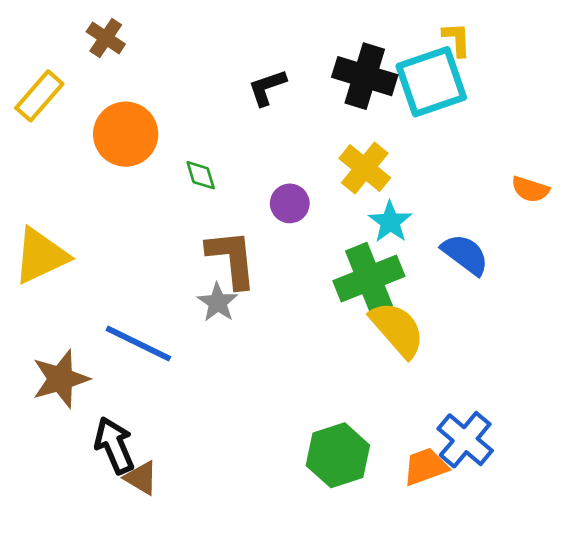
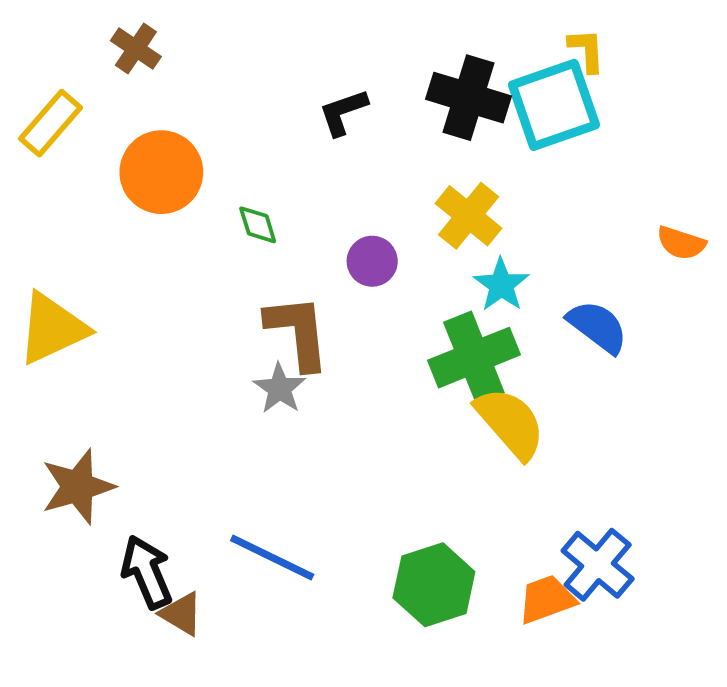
blue line: (138, 343) -> (272, 557), moved

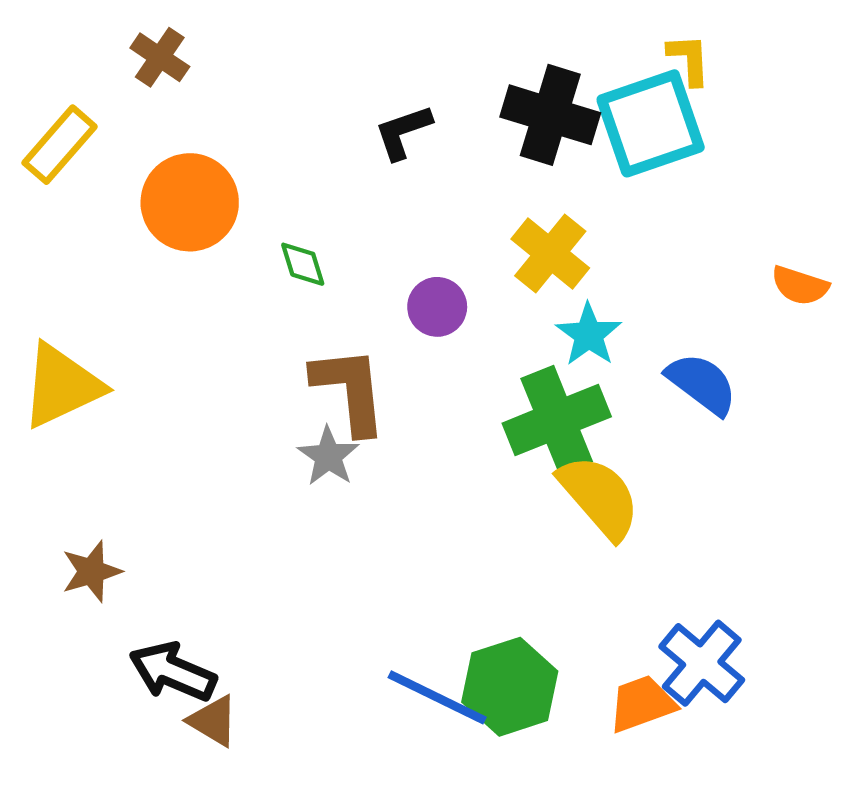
brown star: (78, 487) -> (92, 571), size x0.7
blue line: (272, 557) -> (437, 697), moved
black arrow: (147, 572) -> (173, 672), turned -44

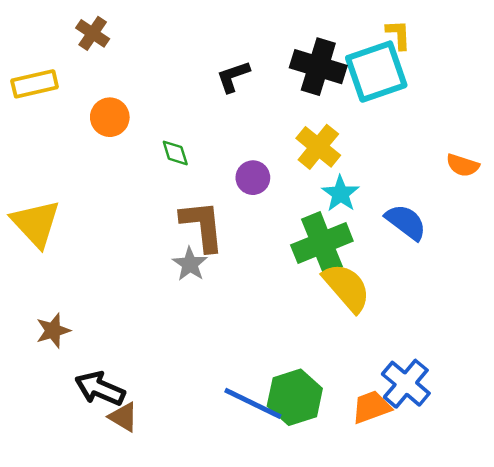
yellow rectangle: (60, 145) -> (35, 84), turned 36
orange circle: (190, 202) -> (110, 117), size x0.7
yellow triangle: (62, 386) -> (36, 223), turned -48

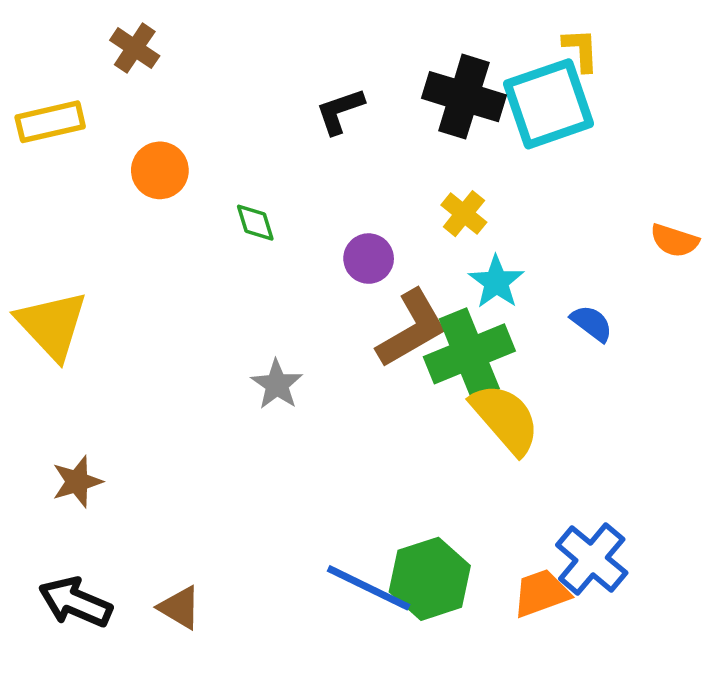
yellow cross: (318, 147) -> (464, 214), size x0.7
blue semicircle: (406, 222) -> (592, 323), size x0.7
brown L-shape: (202, 226) -> (412, 329), moved, turned 66
black arrow: (100, 389) -> (75, 602), moved

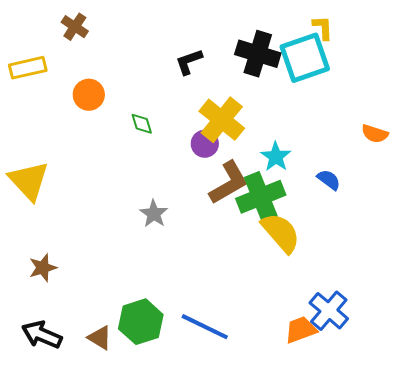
yellow cross: (464, 214) -> (222, 120), moved, size x1.8
green hexagon: (430, 579) -> (141, 322), moved

